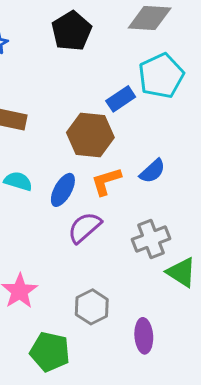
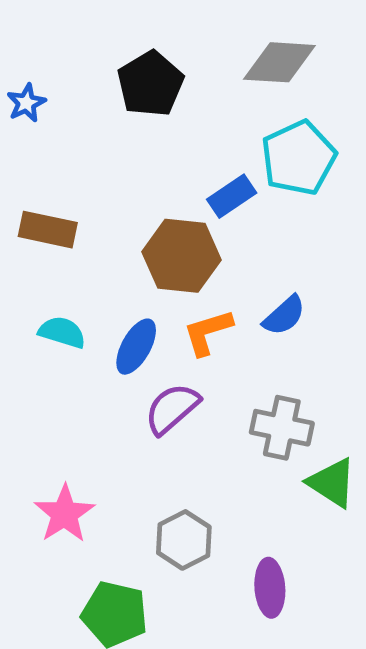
gray cross: (151, 239) -> (282, 428), turned 33

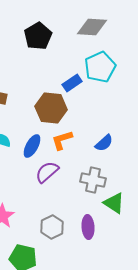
blue semicircle: (284, 315) -> (104, 143), moved
purple ellipse: (270, 588) -> (88, 227), moved

